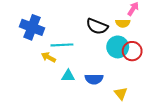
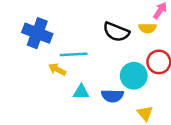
cyan circle: (118, 47) -> (134, 76), moved

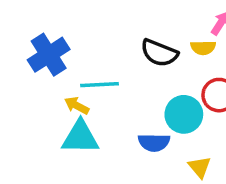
blue cross: (37, 33) -> (49, 55), turned 36
cyan triangle: (81, 92) -> (80, 137), moved, size x1.6

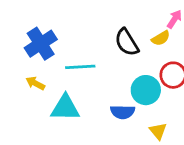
yellow semicircle: (203, 48) -> (161, 38), turned -30
black semicircle: (159, 53) -> (127, 42), turned 36
yellow arrow: (77, 106) -> (35, 83), moved

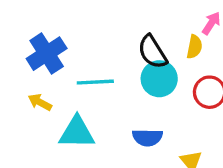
yellow semicircle: (161, 38) -> (194, 47), turned -48
cyan circle: (146, 90) -> (159, 79), moved

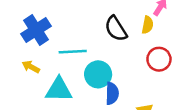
cyan circle: (159, 79) -> (98, 74), moved
blue semicircle: (147, 138) -> (112, 93), turned -90

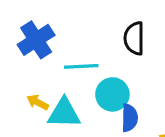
black semicircle: (116, 29) -> (134, 38), turned 32
yellow arrow: (31, 67) -> (38, 102), moved

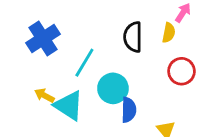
cyan line: (81, 66) -> (84, 63), turned -56
cyan triangle: (64, 113) -> (69, 106), turned 32

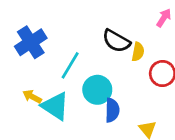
yellow semicircle: (169, 33) -> (138, 52), moved
black semicircle: (133, 37) -> (116, 41), turned -60

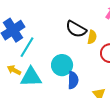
cyan line: (70, 65) -> (27, 47), moved
cyan triangle: (55, 106) -> (31, 77), turned -35

